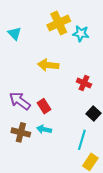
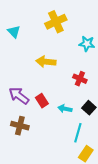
cyan star: (81, 34) -> (87, 44), moved
cyan arrow: (44, 129) -> (65, 109), moved

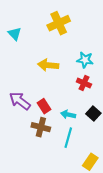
cyan star: (87, 44) -> (85, 60), moved
brown cross: (20, 126) -> (41, 127), moved
cyan line: (78, 133) -> (68, 138), moved

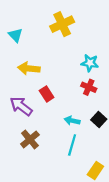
yellow arrow: (48, 65) -> (29, 68), moved
red rectangle: (44, 106) -> (47, 94), moved
brown cross: (41, 127) -> (30, 139), moved, turned 36

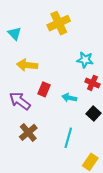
red cross: (89, 87) -> (92, 83), moved
red rectangle: (47, 94) -> (44, 89), turned 56
cyan arrow: (72, 121) -> (69, 98), moved

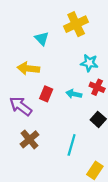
yellow cross: (59, 23) -> (76, 24), moved
cyan triangle: (15, 34) -> (42, 39), moved
cyan arrow: (69, 98) -> (74, 94), moved

